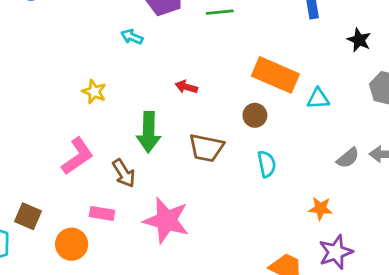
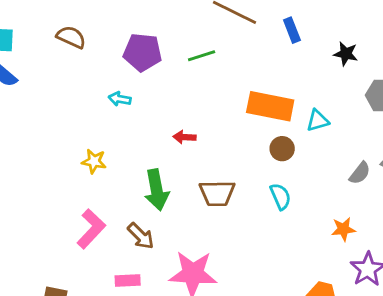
brown circle: (255, 115) -> (282, 149), moved

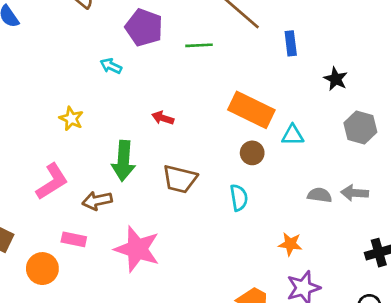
gray semicircle: (360, 173) -> (320, 195), turned -135
brown arrow: (141, 236) -> (97, 201), turned 108

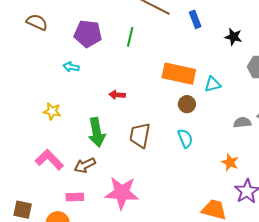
green line: (199, 45) -> (130, 37), turned -60
brown trapezoid: (180, 179) -> (140, 135), turned 100
pink L-shape: (52, 182) -> (49, 160), turned -88
orange star: (290, 244) -> (230, 162), turned 30

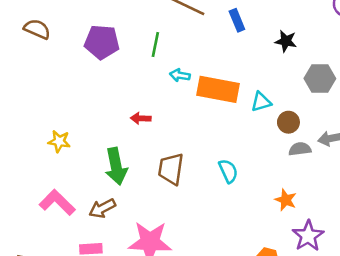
cyan arrow: (71, 67) -> (180, 75), moved
brown circle: (187, 104) -> (288, 122), moved

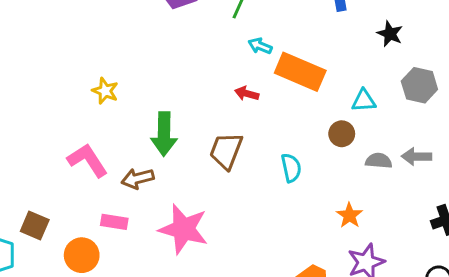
cyan triangle: (261, 102) -> (364, 101), moved
red arrow: (141, 118) -> (247, 94), moved
brown circle: (288, 122) -> (342, 134), moved

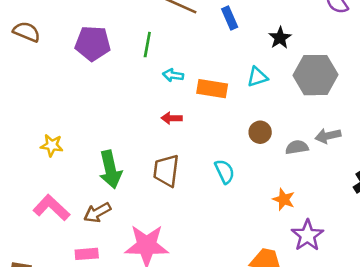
black star: (390, 34) -> (280, 38), turned 30
orange rectangle: (300, 72) -> (212, 89), size x0.7
gray hexagon: (419, 85) -> (316, 75), size x1.4
cyan triangle: (364, 101) -> (257, 77), moved

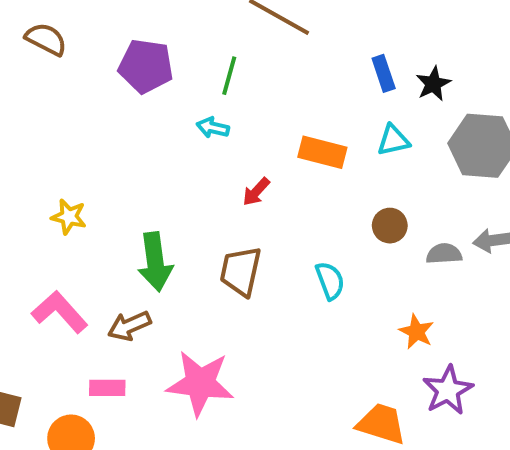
blue rectangle: (230, 18) -> (384, 73), moved
cyan arrow: (173, 75) -> (213, 128), moved
red arrow: (172, 118) -> (256, 192), turned -54

